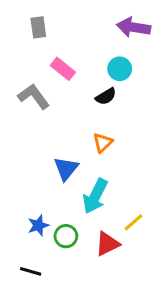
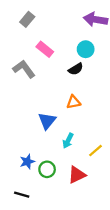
gray rectangle: (38, 27) -> (27, 19), turned 48
orange triangle: (103, 142) -> (74, 102), turned 32
cyan arrow: (95, 196) -> (68, 141), size x0.6
yellow line: (133, 222) -> (96, 151), moved

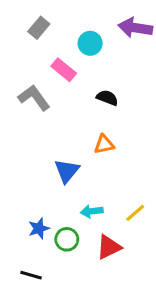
cyan circle: (86, 49) -> (90, 43), moved
black semicircle: (76, 69) -> (107, 98), turned -128
cyan arrow: (68, 141) -> (92, 211), moved, turned 56

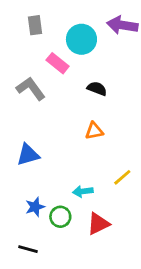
gray rectangle: (39, 28) -> (35, 25), turned -48
cyan circle: (90, 43) -> (81, 39), size x1.4
blue triangle: (67, 171) -> (28, 155), moved, turned 35
yellow line: (135, 213) -> (122, 177), moved

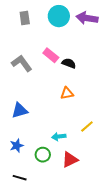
cyan circle: (81, 39) -> (59, 16), moved
pink rectangle: (58, 63) -> (51, 55), moved
blue star: (35, 207) -> (17, 146), moved

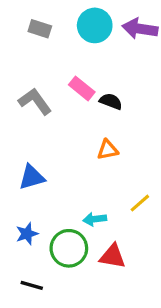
gray rectangle: (25, 18) -> (40, 29), turned -64
green circle: (43, 155) -> (69, 248), size x1.5
red triangle: (70, 160) -> (112, 256), turned 36

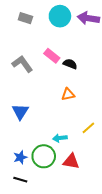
blue triangle: (32, 177) -> (20, 112), turned -42
blue star: (27, 234) -> (20, 157), moved

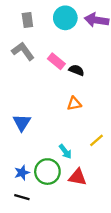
gray rectangle: (25, 18) -> (27, 20), turned 64
gray L-shape: (22, 64) -> (23, 51), moved
cyan arrow: (60, 138) -> (65, 151), turned -120

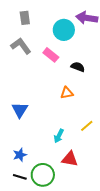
cyan circle: (65, 18) -> (64, 30), moved
black semicircle: (76, 70) -> (78, 67), moved
cyan arrow: (65, 151) -> (59, 136), turned 64
green circle: (47, 172) -> (43, 175), moved

